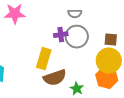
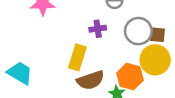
gray circle: (77, 37) -> (138, 31), moved
orange hexagon: (107, 78) -> (130, 77), moved

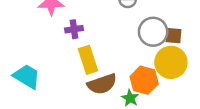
purple cross: (98, 29) -> (74, 29), moved
yellow rectangle: (77, 57) -> (88, 60), turned -35

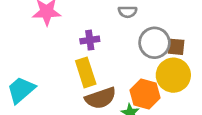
purple cross: (74, 29) -> (90, 40), moved
cyan trapezoid: (27, 76) -> (21, 90), turned -72

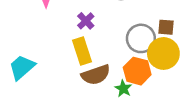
purple cross: (90, 40) -> (86, 21), turned -36
gray circle: (154, 43) -> (141, 38), moved

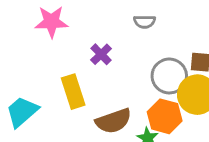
yellow rectangle: (82, 51) -> (73, 92), moved

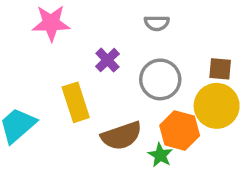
gray circle: (169, 76) -> (160, 79), moved

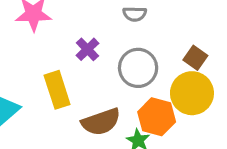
brown square: (220, 69) -> (195, 58), turned 30

